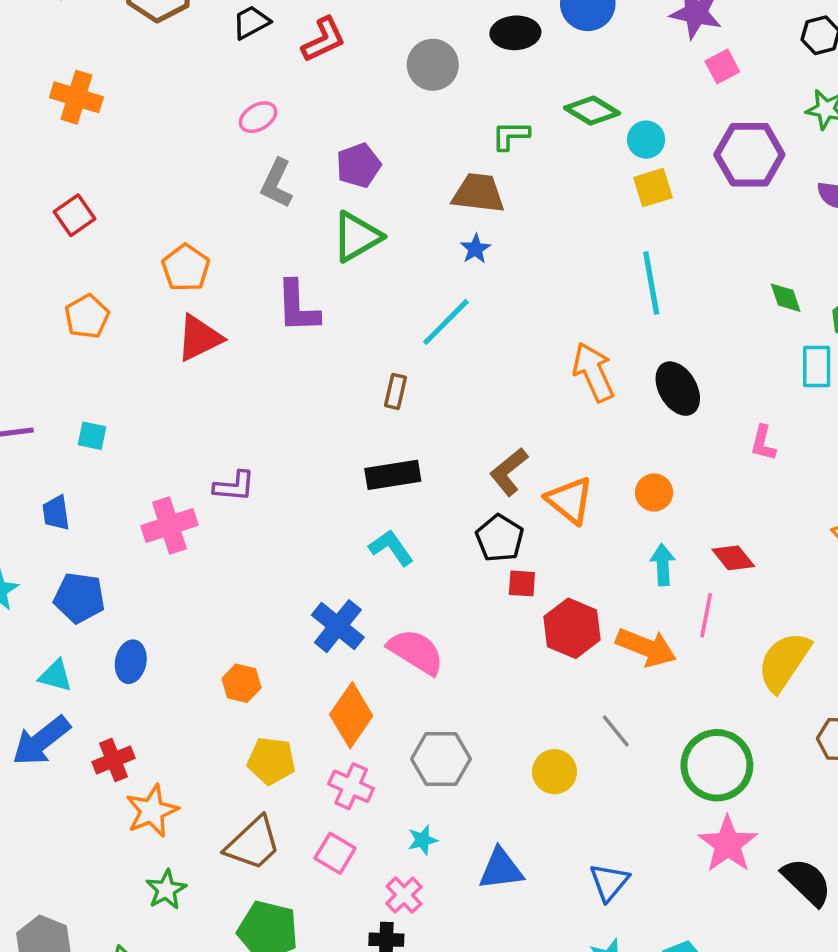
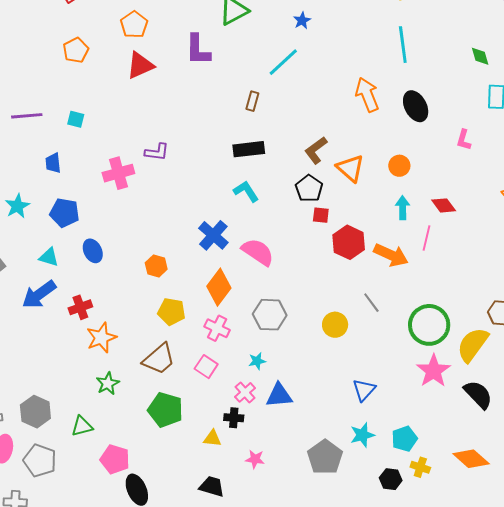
blue ellipse: (131, 662) -> (93, 251), turned -40
yellow semicircle: (784, 662) -> (473, 345), moved
blue triangle: (501, 869) -> (279, 395), moved

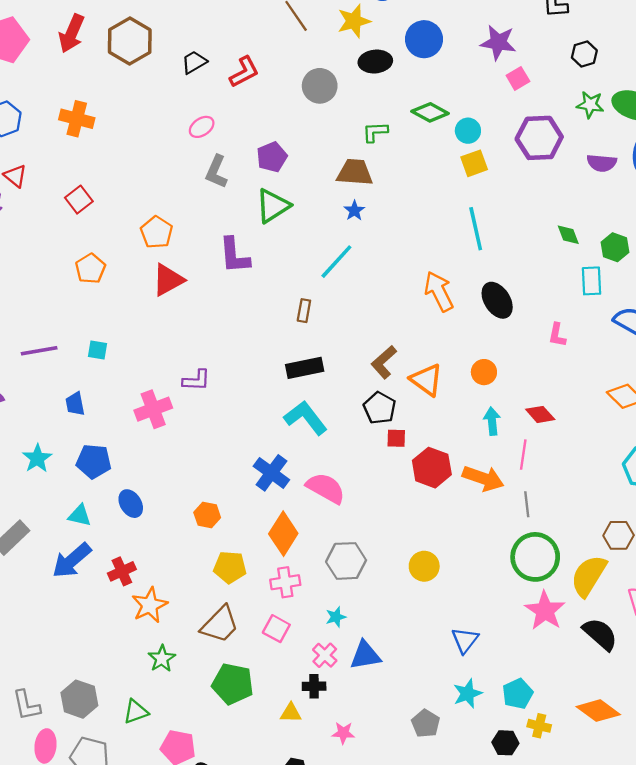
cyan L-shape: (246, 191) -> (306, 418), size x1.4
gray line: (371, 303) -> (527, 504), moved, turned 35
pink cross: (217, 328) -> (285, 582), turned -30
gray pentagon: (325, 457) -> (426, 723), size x0.7

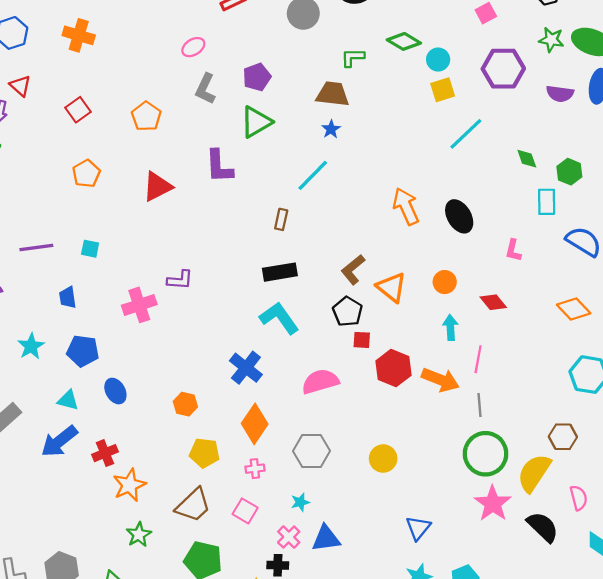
cyan line: (476, 229) -> (466, 134), moved, turned 57
orange pentagon: (157, 232) -> (146, 116), moved
red diamond: (540, 414) -> (493, 302), moved
pink semicircle: (326, 488) -> (320, 381), moved, turned -48
pink cross: (285, 582) -> (255, 469), size x0.7

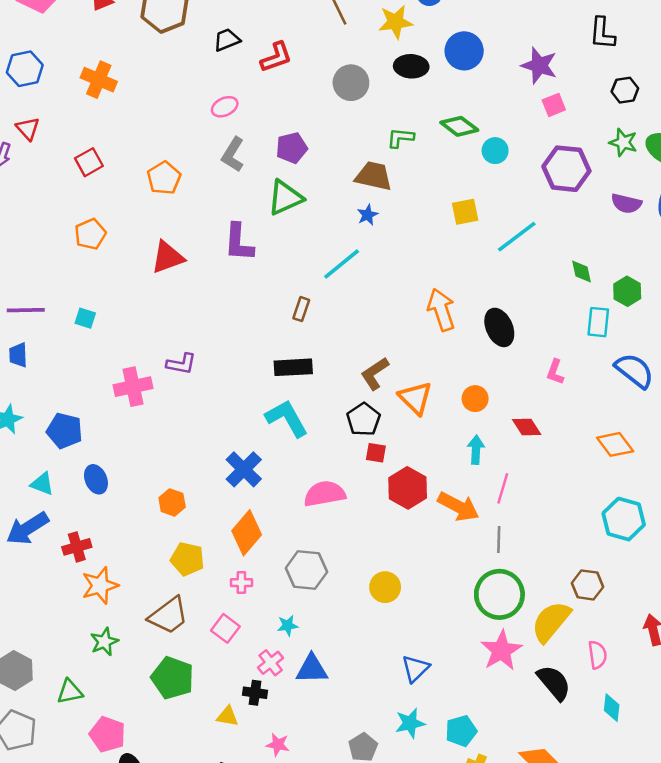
yellow square: (443, 90) -> (465, 212), moved
blue trapezoid: (68, 297) -> (18, 355), moved

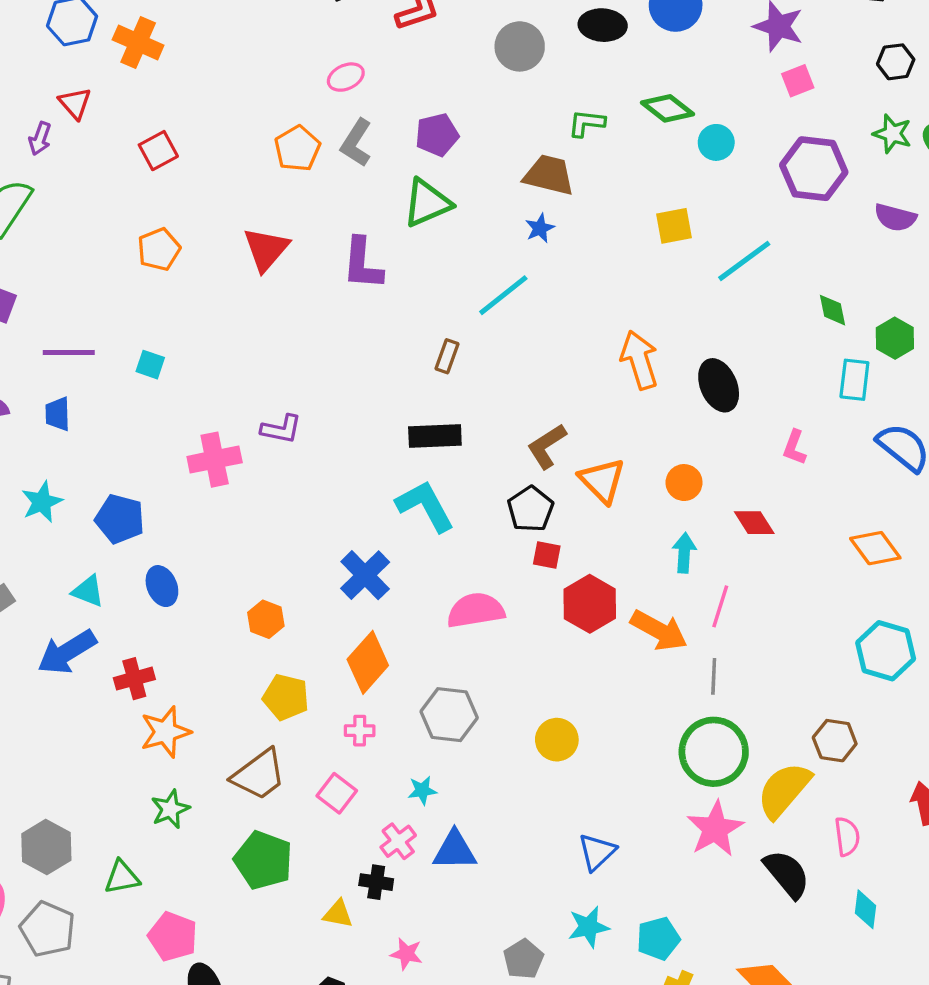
orange cross: (99, 80) -> (138, 43), moved
orange pentagon: (164, 178) -> (297, 149), moved
red triangle: (168, 257) -> (266, 249), moved, turned -30

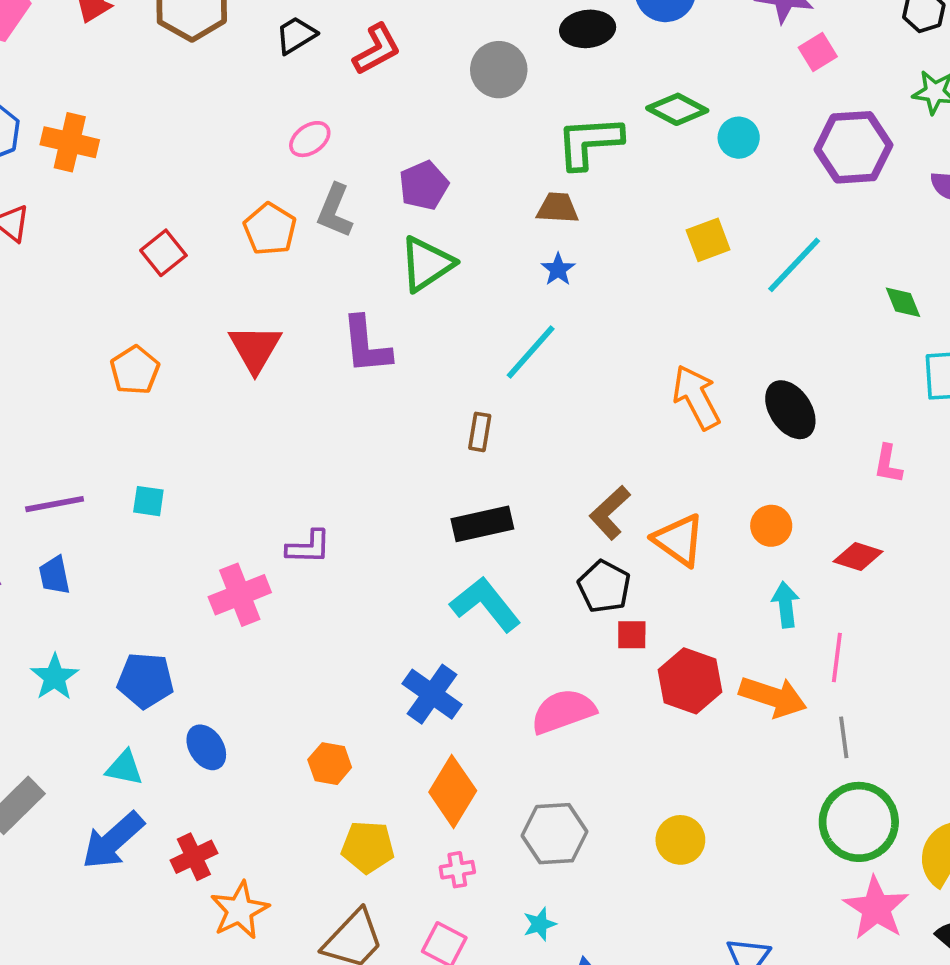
green L-shape: (586, 123) -> (589, 142), size x1.6
red square: (158, 151) -> (163, 253), moved
brown trapezoid: (549, 175) -> (558, 208), size x0.7
red diamond: (754, 523) -> (858, 557), turned -30

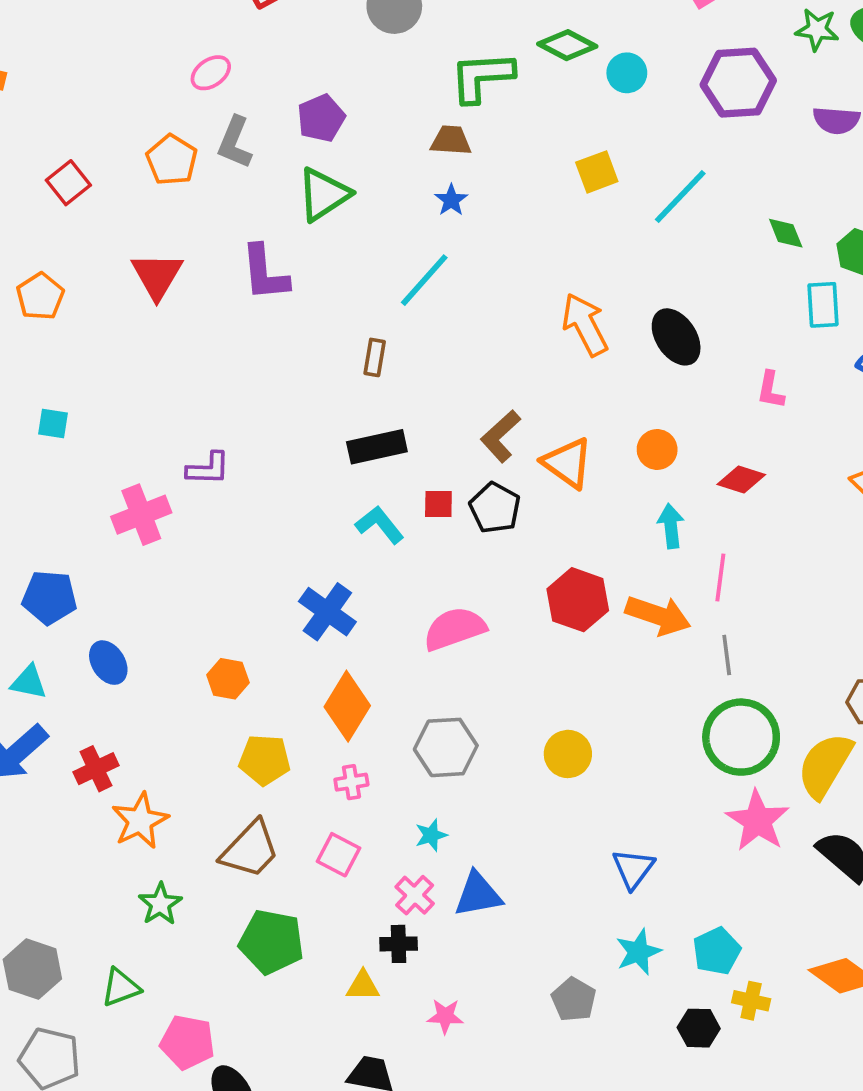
cyan L-shape: (485, 604) -> (380, 525), size x0.7
red square: (632, 635) -> (438, 504), moved

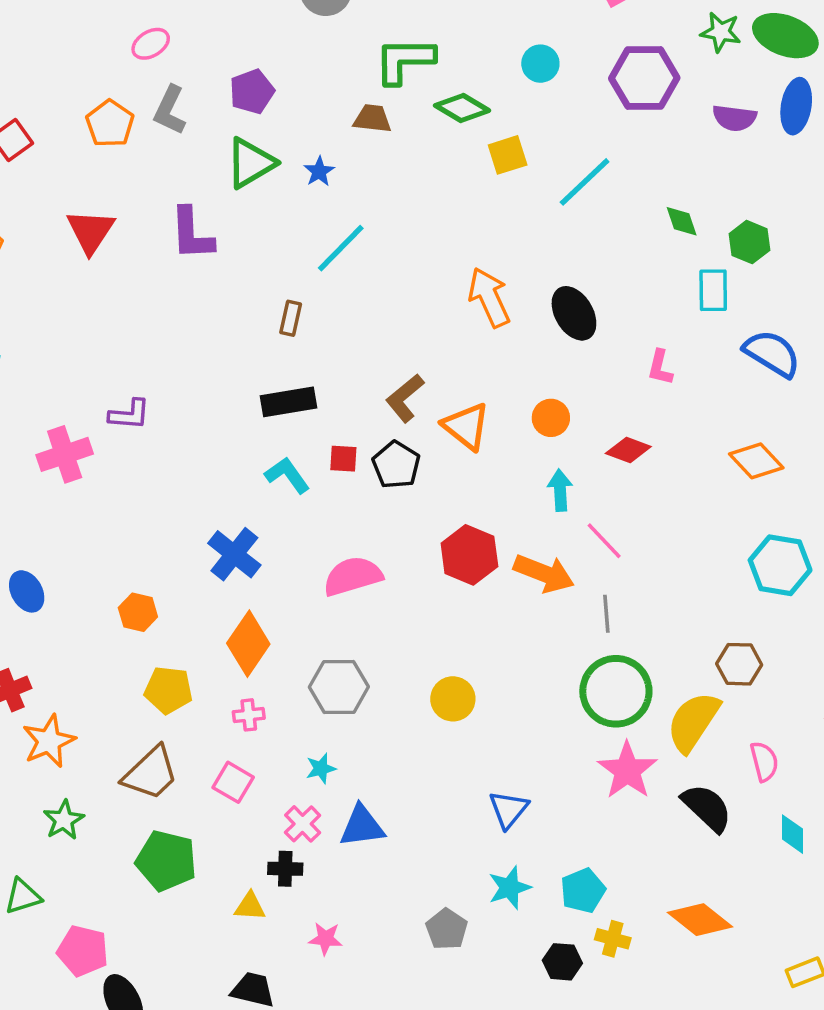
green diamond: (567, 45) -> (462, 108), moved
blue star: (451, 200) -> (319, 172), moved
pink line: (720, 577) -> (604, 541), turned -54

